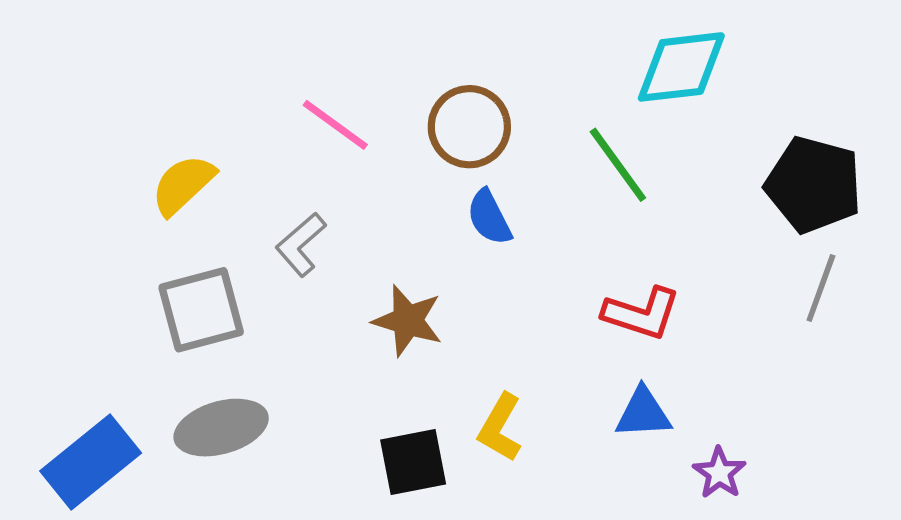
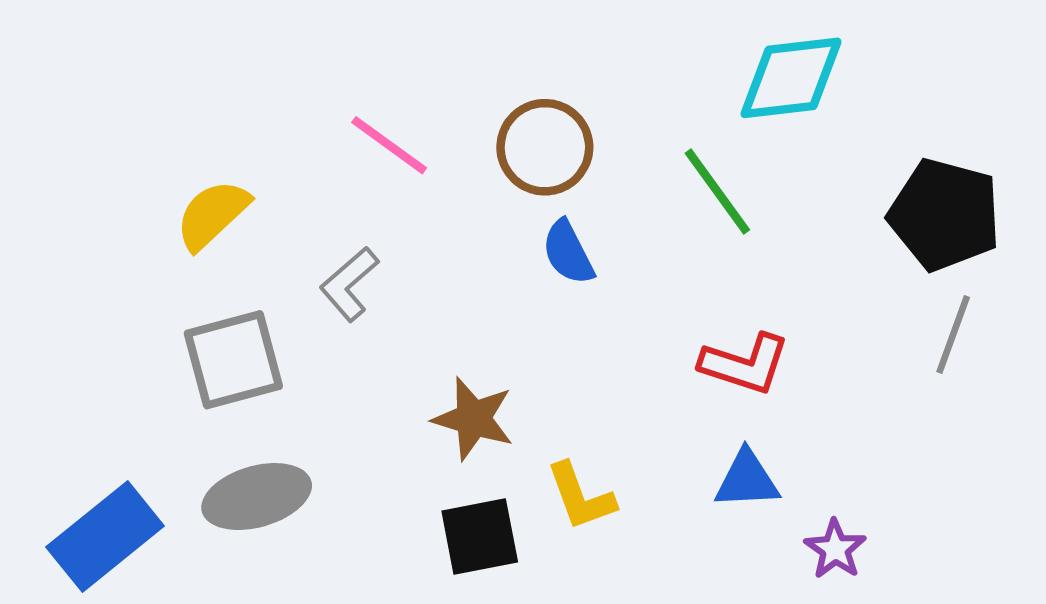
brown star: (408, 321) -> (473, 419), moved
yellow L-shape: (500, 428) -> (581, 497), turned -50

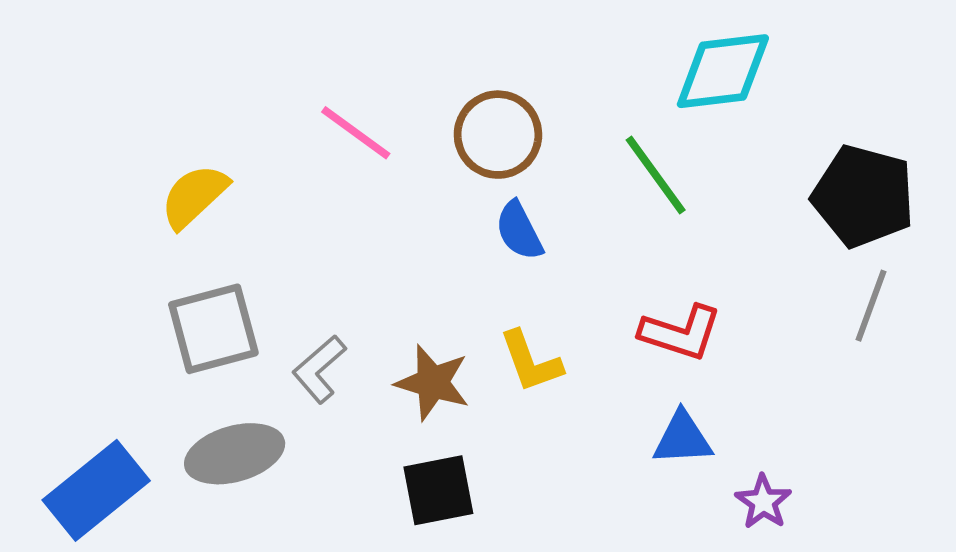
gray L-shape: (349, 284) -> (319, 369), moved
yellow L-shape: (581, 497) -> (531, 361), moved

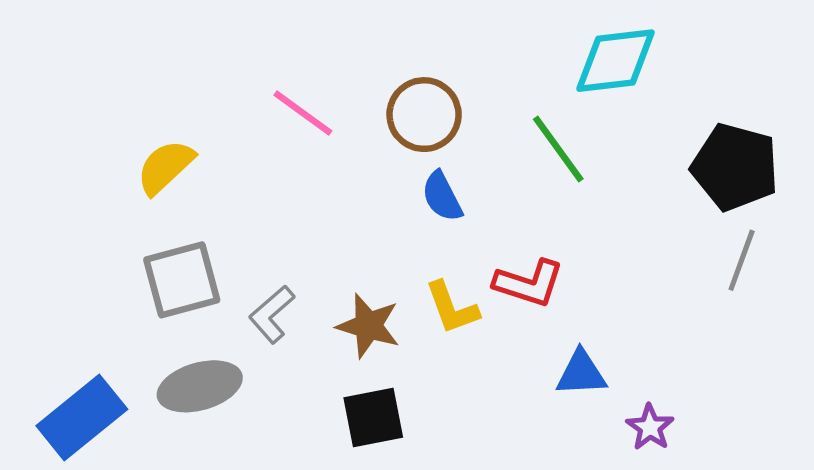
red L-shape: (681, 333) -> (529, 283), moved

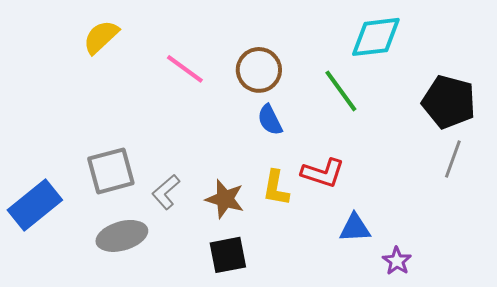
yellow semicircle: (165, 167) -> (101, 37), moved
yellow L-shape: (452, 308) -> (276, 188), turned 30
blue rectangle: (82, 417) -> (35, 205), moved

